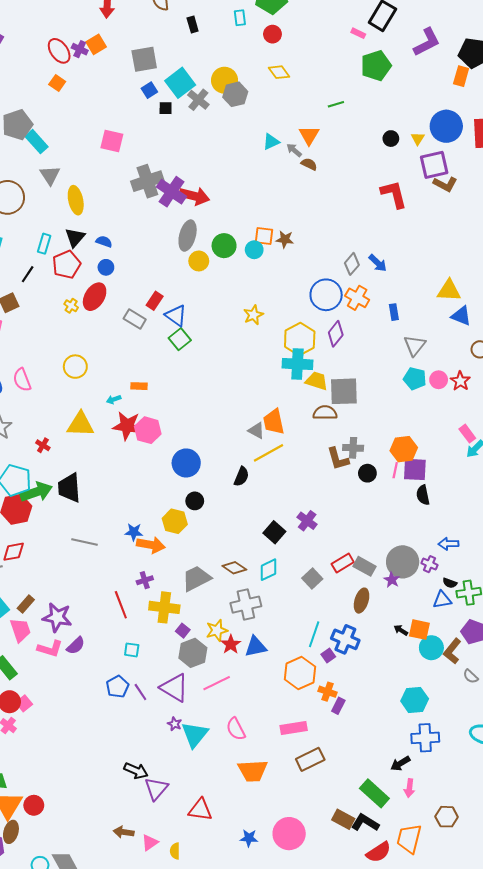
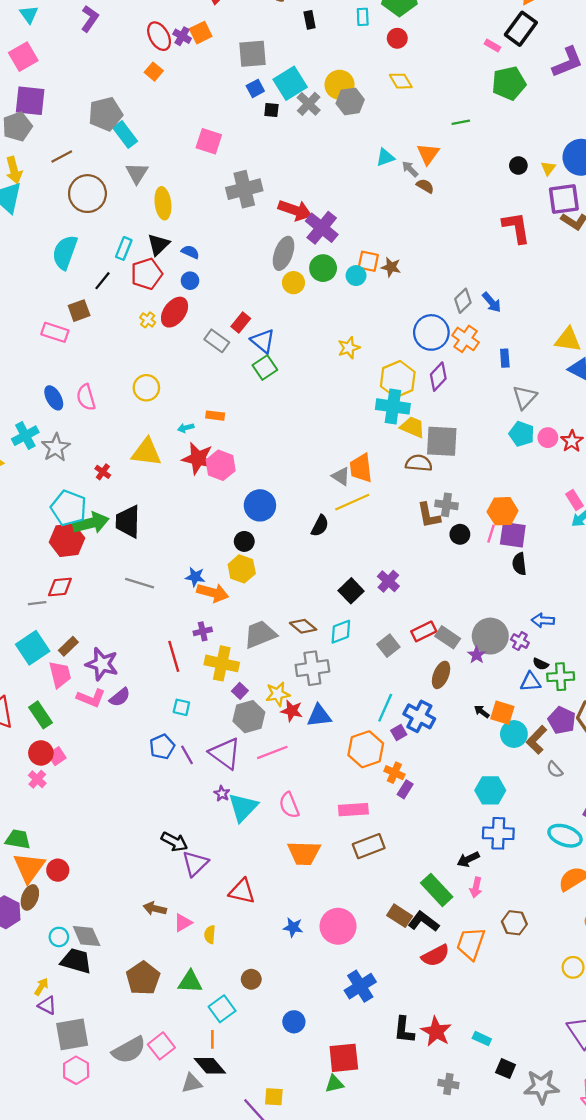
purple cross: (172, 192) -> (322, 228), moved
black circle: (195, 501) -> (244, 541), moved
red star: (231, 644) -> (292, 711), turned -30

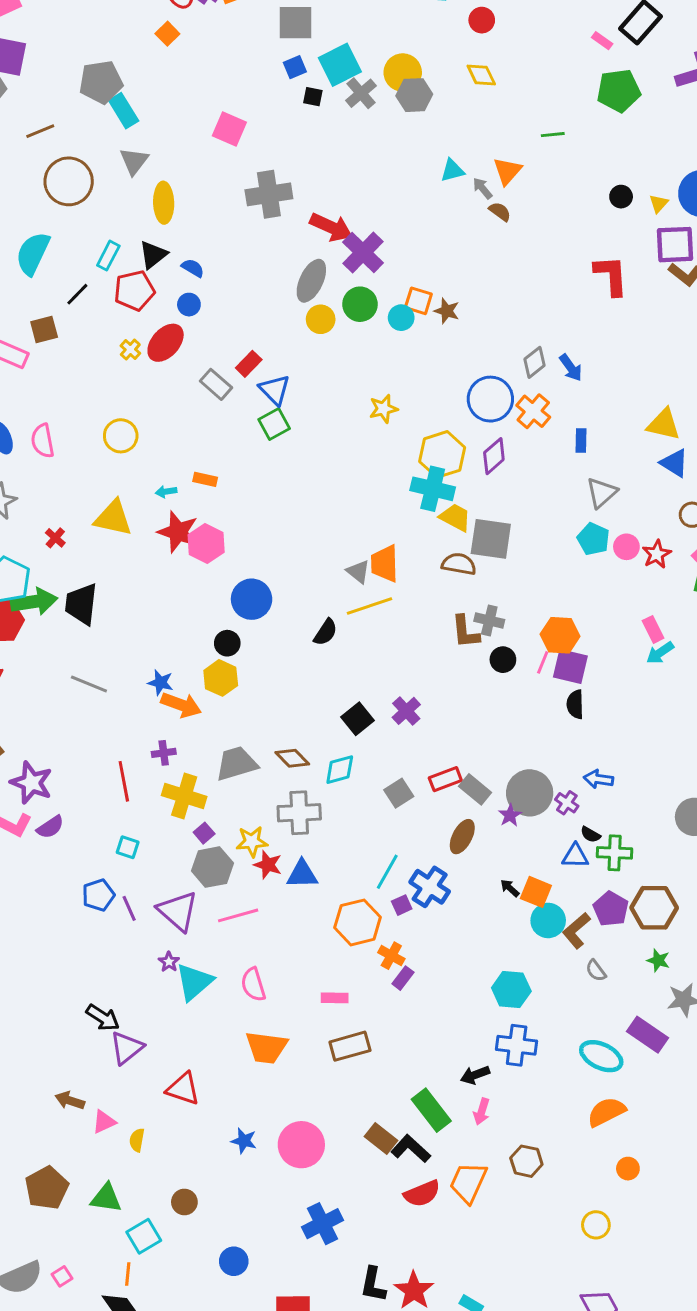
pink rectangle: (353, 810) -> (335, 998), size x0.7
pink square: (161, 1046) -> (62, 1276), size x0.6

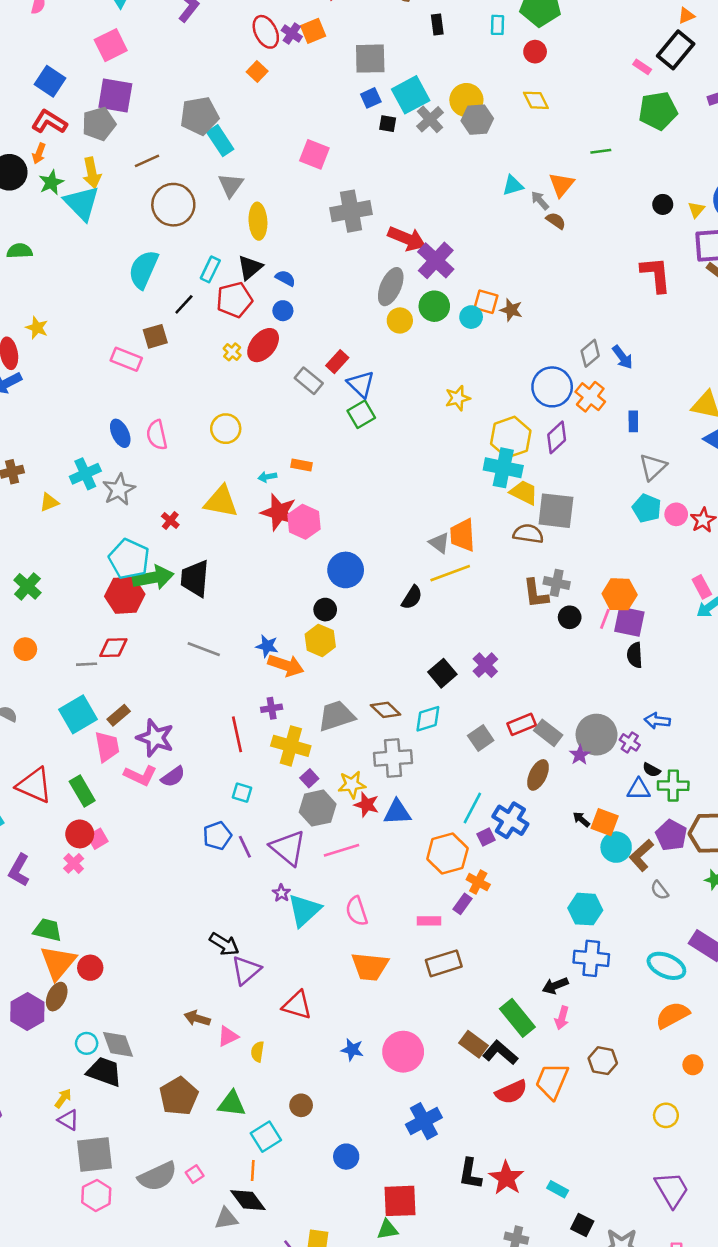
purple rectangle: (403, 978) -> (462, 904), moved

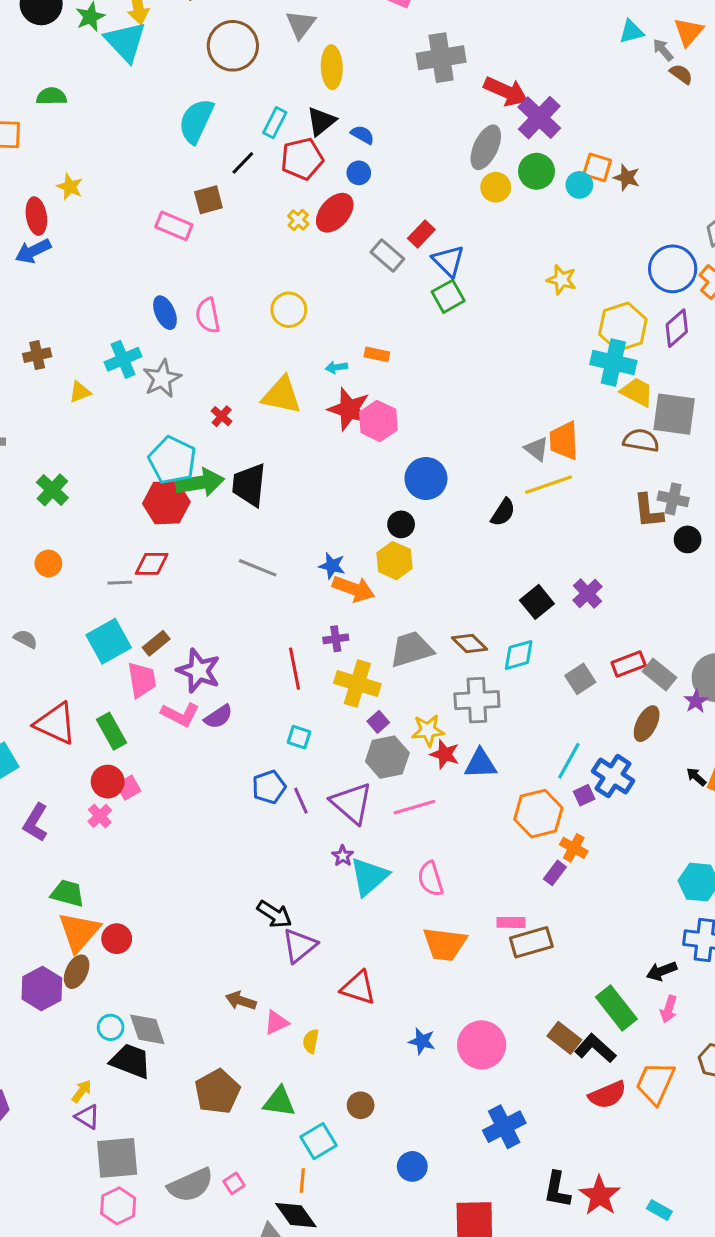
yellow star: (458, 398) -> (562, 280), turned 30
pink rectangle: (429, 921) -> (511, 922), moved

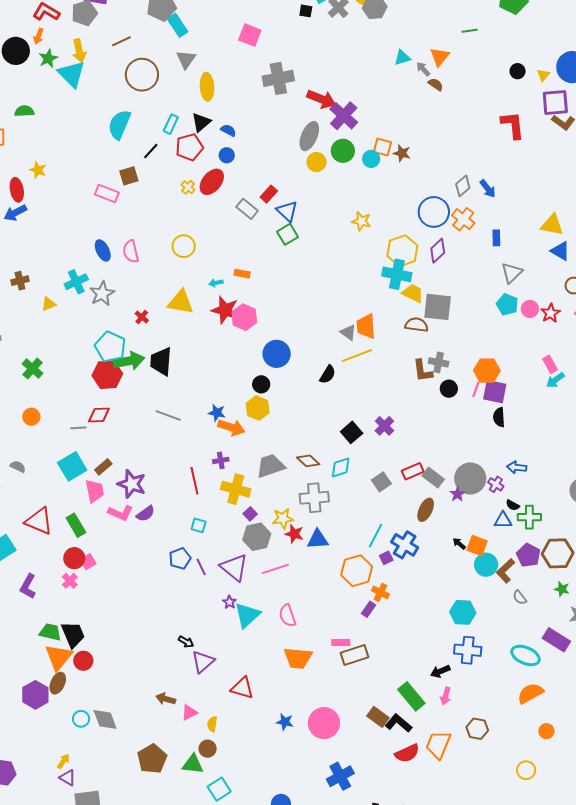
black arrow: (274, 914) -> (186, 642), size x0.7
black trapezoid: (131, 1061) -> (73, 634), moved, turned 48
brown circle: (361, 1105) -> (208, 749), moved

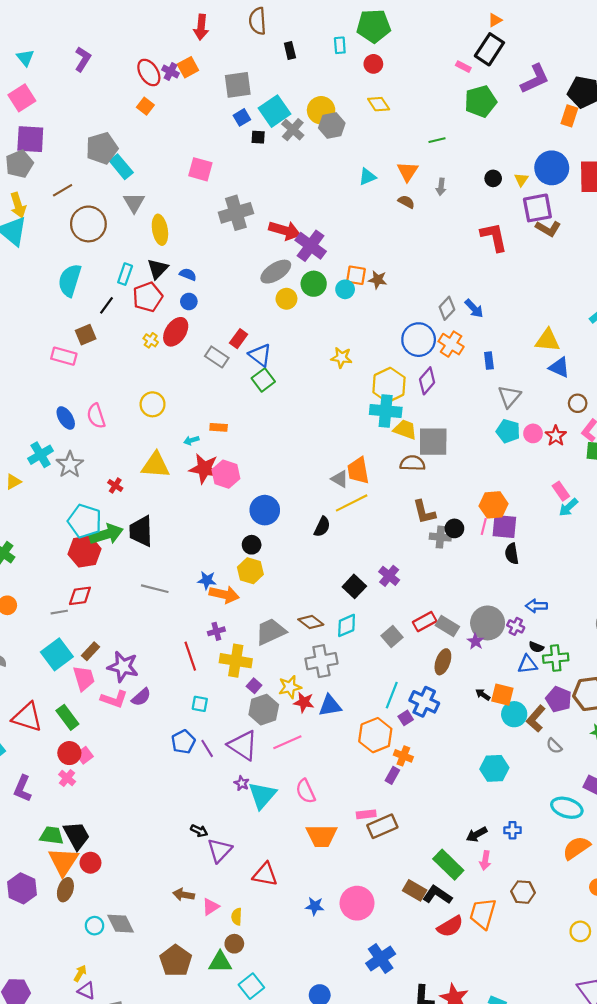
gray arrow: (423, 69) -> (441, 187), moved, turned -126
gray ellipse: (309, 136) -> (276, 272), turned 40
gray cross: (439, 362) -> (440, 537), moved
blue cross: (468, 650) -> (512, 830), moved, size x0.6
purple hexagon: (35, 695) -> (22, 888), moved

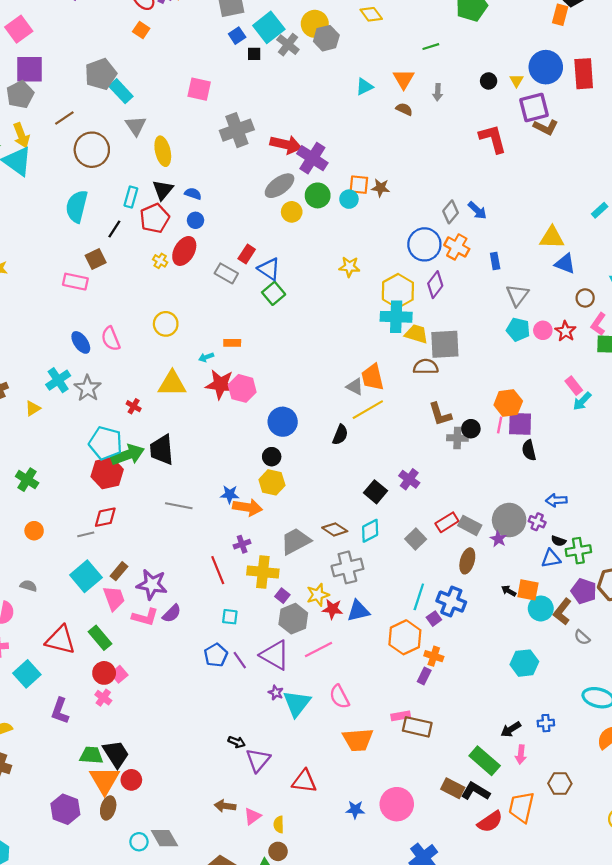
brown rectangle: (382, 826) -> (417, 727), turned 40

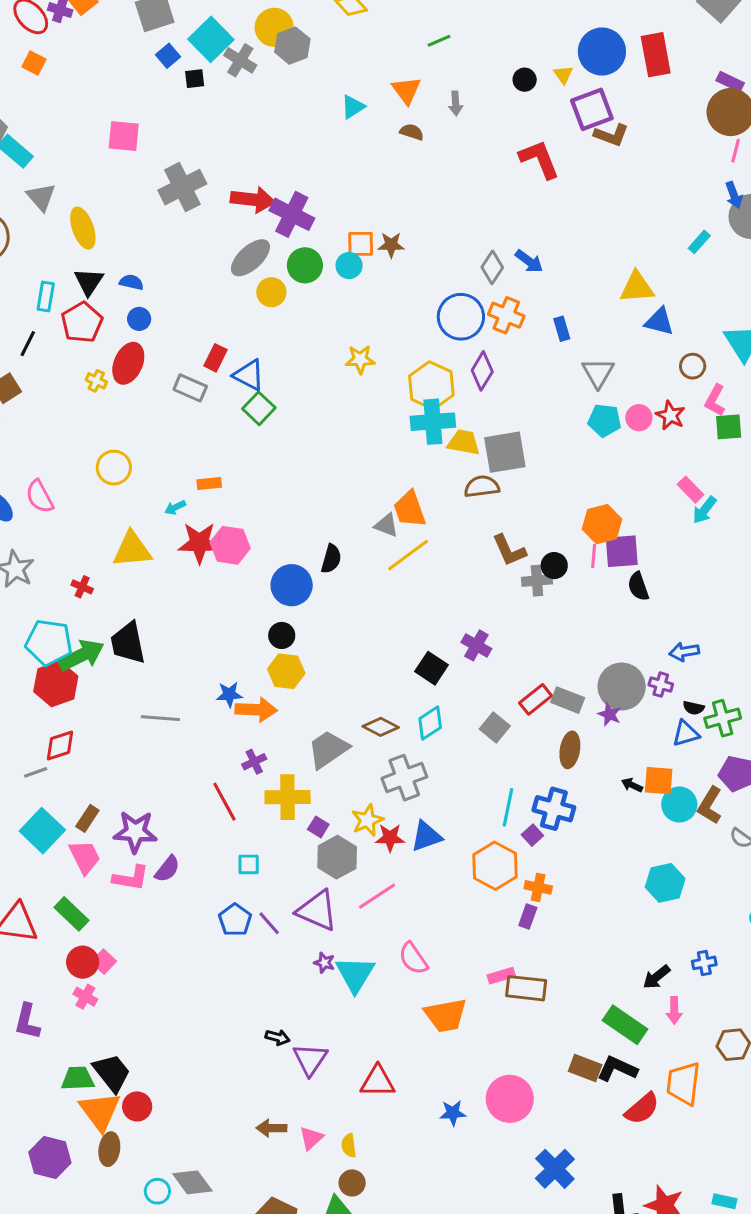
black semicircle: (340, 435) -> (331, 559), moved

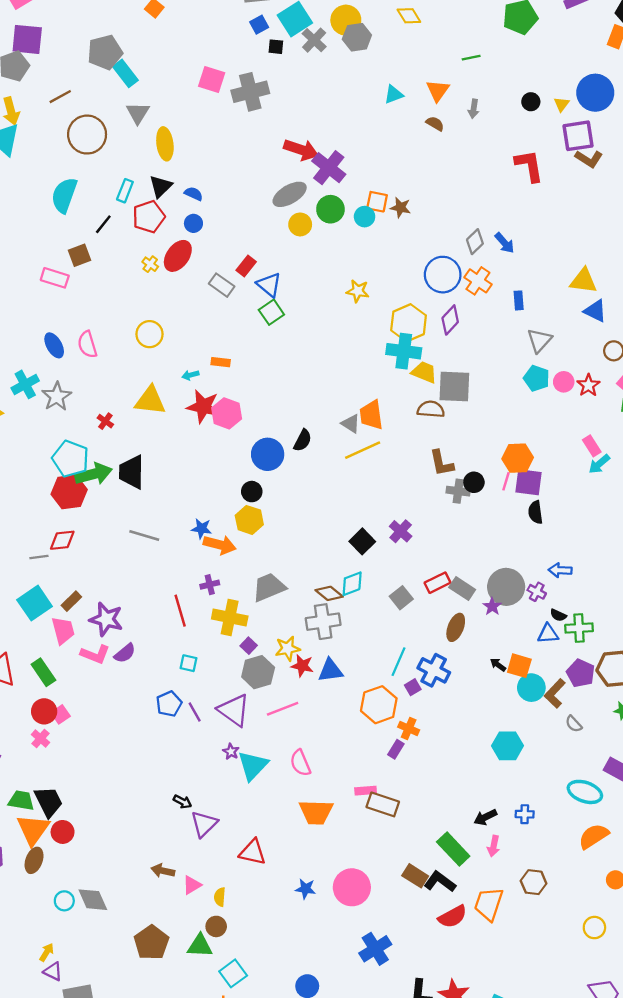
gray cross: (182, 187) -> (250, 92), moved
brown diamond: (381, 727) -> (329, 593), moved

